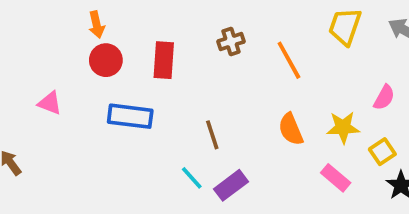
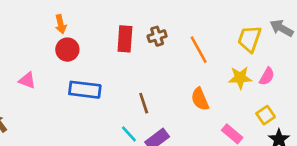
yellow trapezoid: (345, 27) -> (249, 39), moved
red rectangle: (164, 60) -> (125, 39), moved
yellow star: (343, 127) -> (240, 78), moved

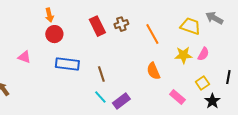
red rectangle: (125, 39) -> (97, 26), turned -30
yellow trapezoid: (249, 39) -> (190, 26), turned 90
brown line: (144, 103) -> (101, 74), moved

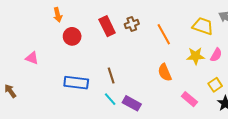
red circle: (54, 34) -> (72, 36), moved
blue rectangle: (67, 64) -> (76, 83), moved
purple rectangle: (121, 101) -> (132, 103), turned 66

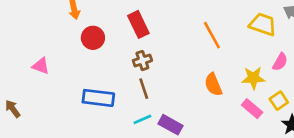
brown cross: (132, 24) -> (142, 61), moved
yellow star: (196, 56) -> (253, 78), moved
cyan line: (110, 99) -> (142, 119), turned -72
pink rectangle: (189, 99) -> (252, 109), moved

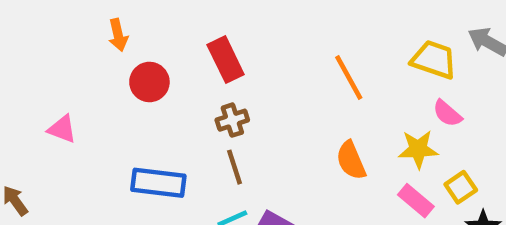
pink semicircle: (280, 62) -> (447, 113), moved, turned 102

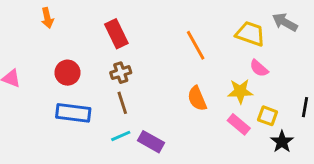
red circle: (149, 82) -> (67, 73), moved
yellow square: (461, 187) -> (268, 116), turned -36

